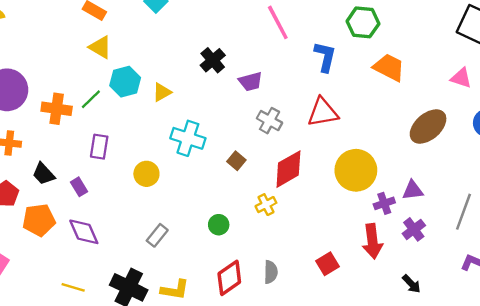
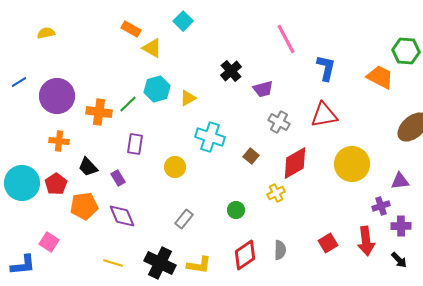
green hexagon: (363, 22) -> (406, 51), moved
yellow triangle: (100, 47) -> (152, 48), moved
purple cross: (384, 203) -> (381, 206), moved
purple cross: (414, 229) -> (401, 226), moved, turned 36
red arrow: (372, 241) -> (366, 241), moved

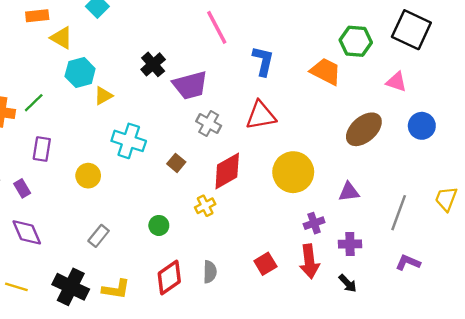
orange rectangle: (131, 29) -> (37, 16), turned -36
cyan hexagon: (157, 89) -> (80, 73), moved
purple trapezoid: (263, 89) -> (190, 85), size x1.5
purple cross: (381, 206) -> (314, 223), moved

